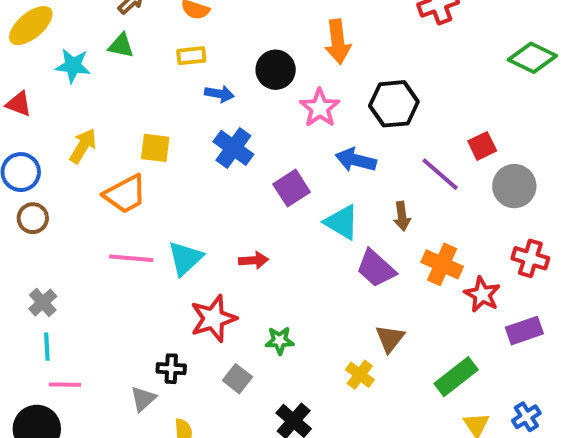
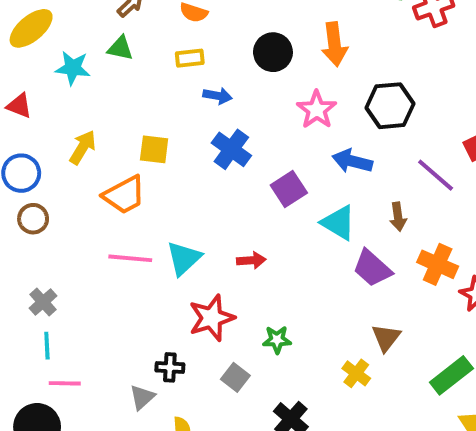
black circle: (276, 70) -> (273, 52), moved

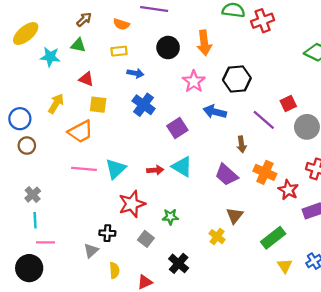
red triangle: (19, 106) -> (86, 79), moved
cyan triangle: (338, 223) -> (182, 167), moved

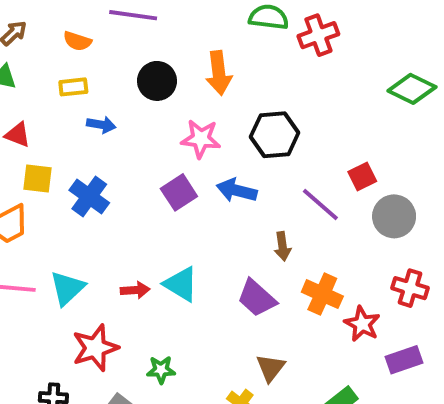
pink star: (194, 81) -> (201, 139), turned -30
blue cross: (144, 105) -> (89, 196), moved
purple square: (177, 128) -> (179, 192), moved

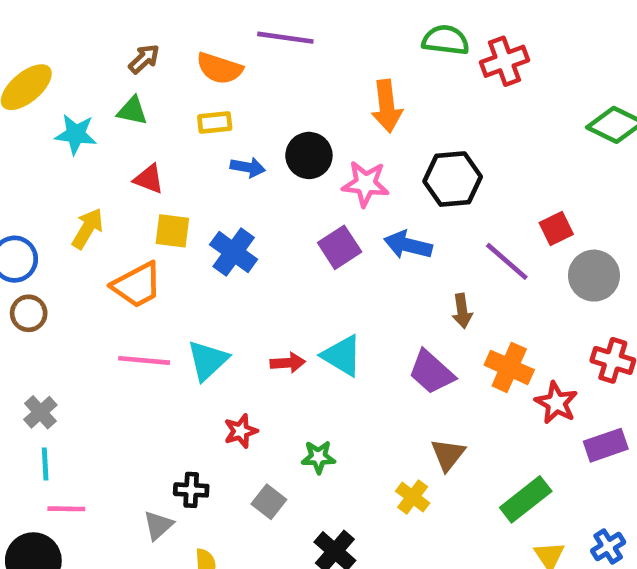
orange semicircle: (77, 41) -> (219, 68), size x1.4
black circle: (157, 81) -> (309, 155), moved
red star: (95, 348) -> (241, 431), size x0.6

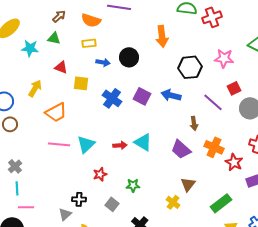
pink star: (365, 184) -> (224, 58), moved
yellow square: (172, 231) -> (81, 83), moved
purple square: (340, 247) -> (142, 96), turned -30
blue cross: (234, 252) -> (112, 98), moved

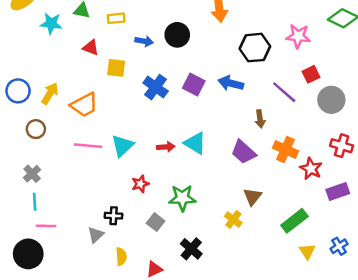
yellow rectangle: (89, 43) -> (116, 18), moved
yellow arrow: (35, 88) -> (50, 93), moved
brown circle: (10, 124) -> (36, 129), moved
green star: (133, 185) -> (182, 198), size x1.5

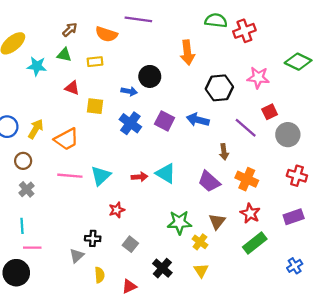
blue arrow: (144, 41) -> (129, 91), moved
red star: (311, 169) -> (250, 213), moved
gray cross: (32, 174) -> (27, 189), moved
green star: (182, 198) -> (179, 222), moved
yellow triangle: (307, 251) -> (201, 270), moved

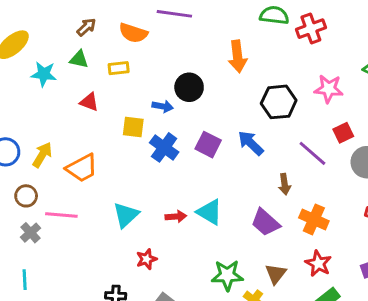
yellow square: (95, 106) -> (133, 127), moved
blue arrow: (198, 120) -> (251, 143), turned 30
pink line: (70, 176) -> (61, 215), moved

